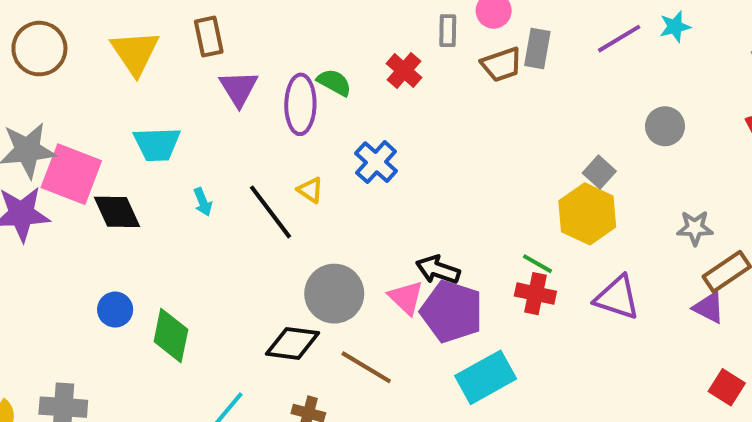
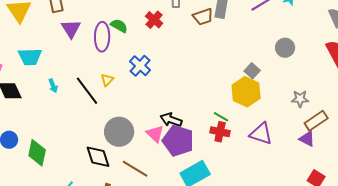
yellow triangle: (310, 190) -> (107, 80), turned 40
black diamond: (292, 343) -> (98, 157), turned 64

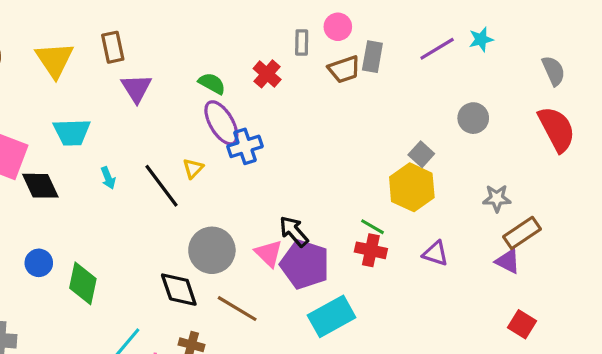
purple ellipse: (102, 37) -> (221, 123), moved, turned -32
blue cross: (140, 66) -> (245, 146), turned 30
black arrow: (171, 120) -> (294, 231), turned 30
purple triangle: (261, 134) -> (435, 253), size x0.7

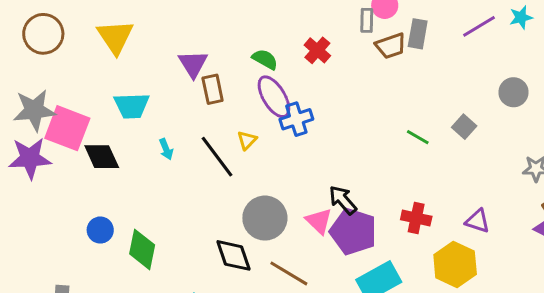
gray rectangle: (302, 43) -> (367, 20), moved
brown rectangle: (113, 47) -> (213, 89), moved
yellow hexagon: (412, 187) -> (455, 264), moved
green line: (372, 227) -> (418, 137), moved

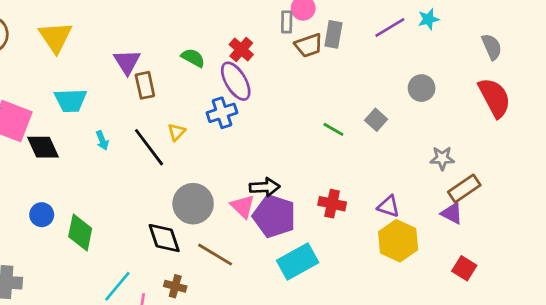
purple ellipse: (274, 97) -> (236, 81), moved
black arrow: (343, 200) -> (265, 187), turned 128
yellow hexagon: (455, 264) -> (398, 241), moved

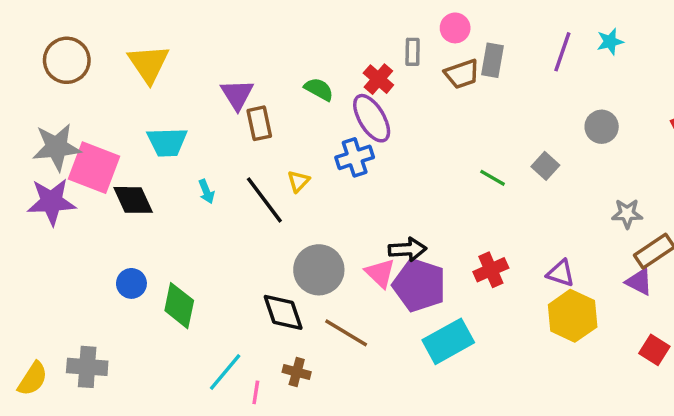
gray rectangle: (287, 22) -> (413, 52), moved
purple line: (390, 27) -> (562, 52), turned -40
red cross: (332, 204) -> (491, 270), turned -36

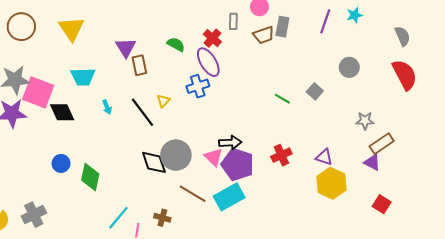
black diamond: (283, 312) -> (154, 162), moved
cyan rectangle: (448, 341) -> (229, 197), moved
gray cross: (87, 367) -> (34, 215), turned -30

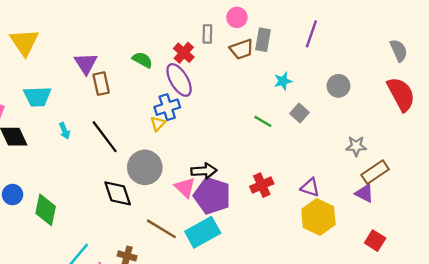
cyan star: (354, 15) -> (283, 81), moved
yellow triangle: (163, 101) -> (158, 124), moved
gray circle: (176, 155) -> (145, 167), moved

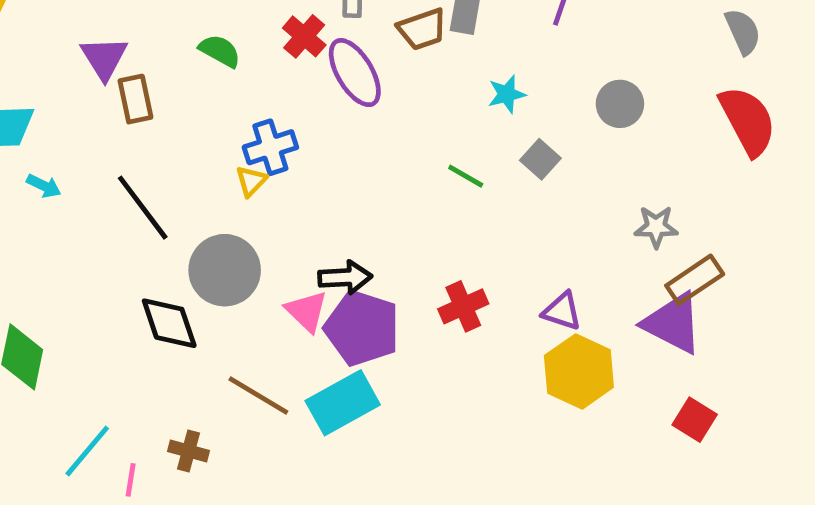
purple ellipse: (179, 80) -> (355, 73), moved
cyan arrow: (65, 131) -> (44, 186), moved, turned -42
purple triangle: (364, 193) -> (673, 323), size x1.6

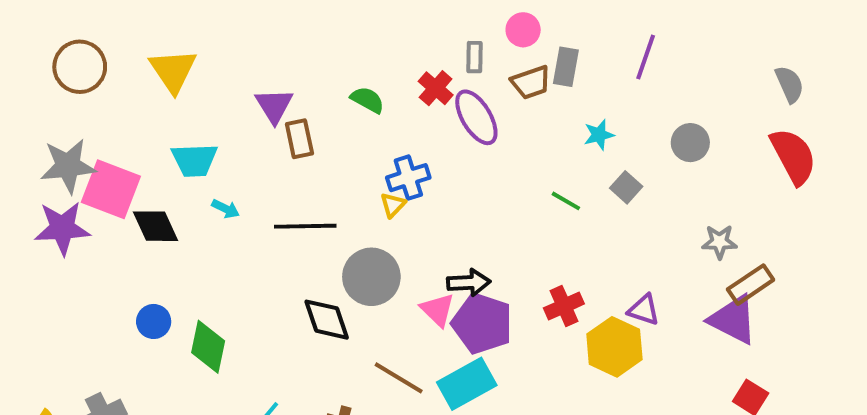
black line: (143, 208) -> (305, 226), turned -54
yellow hexagon: (579, 371) -> (614, 347), moved

